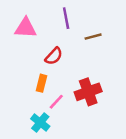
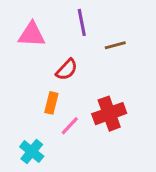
cyan cross: (40, 123) -> (32, 152), moved

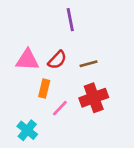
pink triangle: (32, 35) -> (27, 60), moved
brown line: (115, 45) -> (88, 64), moved

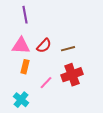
purple line: (70, 20) -> (25, 15), moved
orange rectangle: (44, 89) -> (25, 67), moved

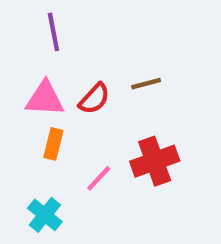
brown line: (68, 49) -> (146, 84), moved

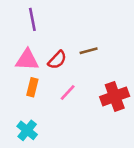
red cross: (155, 161) -> (115, 96), moved
pink line: (99, 178) -> (68, 93), moved

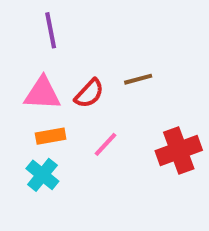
orange rectangle: (32, 87) -> (51, 136), turned 66
cyan cross: (27, 130) -> (42, 175), moved

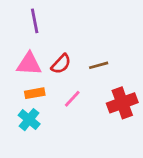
brown line: (138, 79) -> (99, 65), moved

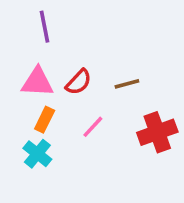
orange rectangle: (35, 93) -> (45, 120), turned -54

